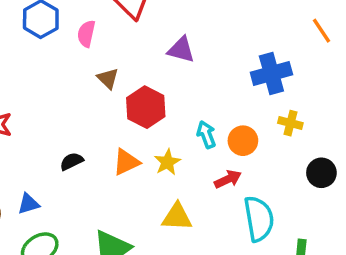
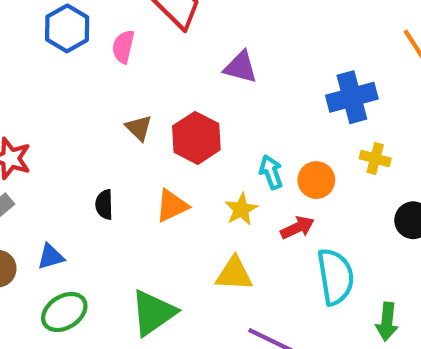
brown triangle: (108, 78) -> (139, 128), moved
black semicircle: (72, 161) -> (104, 205), turned -65
yellow star: (167, 162) -> (241, 209), moved

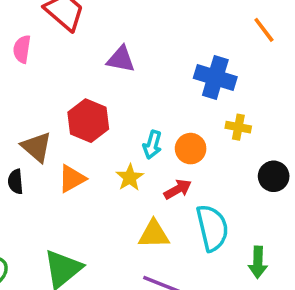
blue cross: (352, 97) -> (215, 77), turned 36
brown triangle: (139, 128) -> (37, 147), moved, size x1.4
cyan arrow: (271, 172) -> (152, 145), turned -140
yellow triangle: (234, 274) -> (154, 234), moved

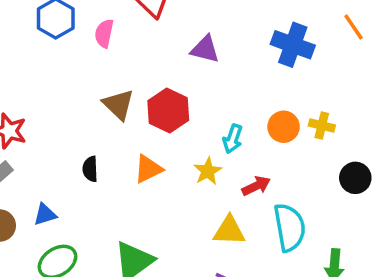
blue cross: (215, 77) -> (293, 45), moved
brown triangle: (37, 147) -> (118, 104), moved
orange circle: (191, 149) -> (284, 127), moved

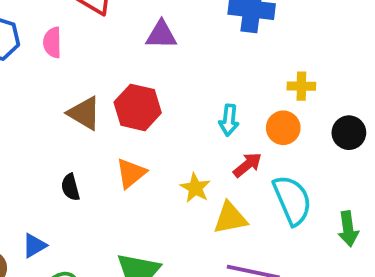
orange circle: (284, 127) -> (283, 128), moved
cyan arrow: (233, 139) -> (229, 120), moved
yellow star: (208, 171) -> (195, 188), moved

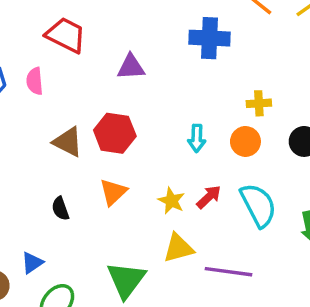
red arrow: (247, 165) -> (209, 197), moved
yellow triangle: (230, 218) -> (178, 248), moved

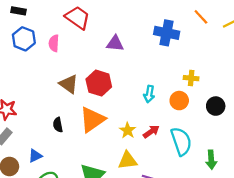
orange triangle: (113, 192) -> (92, 120), size x1.5

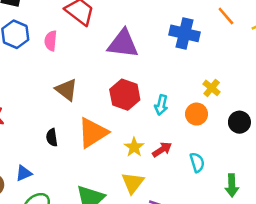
purple triangle: (115, 43) -> (123, 44), size x1.5
yellow cross: (191, 78) -> (212, 88), turned 32
red hexagon: (99, 83) -> (125, 95), moved
cyan semicircle: (181, 141) -> (197, 162), size x0.6
yellow triangle: (127, 160) -> (133, 183), turned -48

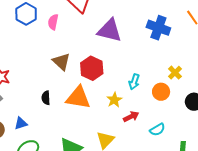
red hexagon: (125, 95) -> (92, 68), moved
orange triangle: (93, 133) -> (78, 98), turned 36
yellow star: (134, 147) -> (114, 100), moved
cyan semicircle: (197, 162) -> (157, 130), turned 70

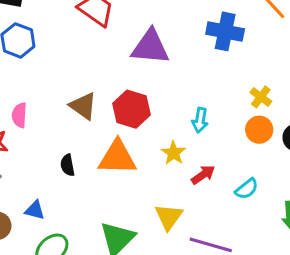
pink semicircle: (53, 22) -> (19, 115), moved
orange circle: (161, 92) -> (259, 130), moved
blue triangle: (21, 123) -> (35, 210), turned 40

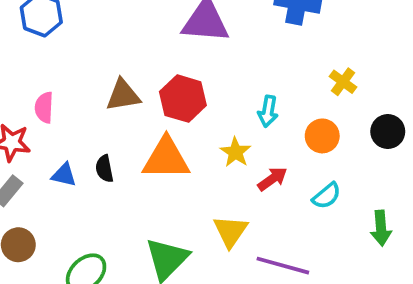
brown triangle: (83, 106) -> (123, 95), turned -44
orange circle: (259, 130) -> (322, 136), moved
blue triangle: (35, 210) -> (64, 175), moved

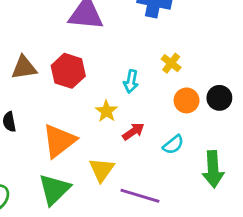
yellow cross: (343, 82) -> (171, 63), moved
orange circle: (322, 136) -> (187, 100), moved
orange triangle: (166, 159) -> (59, 141), moved, turned -39
green arrow: (381, 228) -> (213, 169), size x1.4

